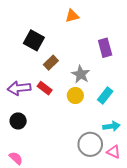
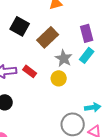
brown rectangle: (51, 63) -> (48, 37), moved, size x1.5
cyan rectangle: (105, 96) -> (87, 55), moved

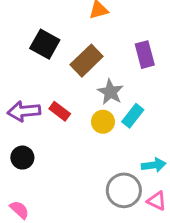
cyan rectangle: (87, 55) -> (133, 116), moved

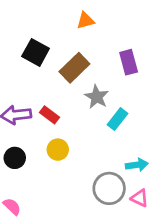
yellow circle: (103, 122) -> (58, 150), moved

